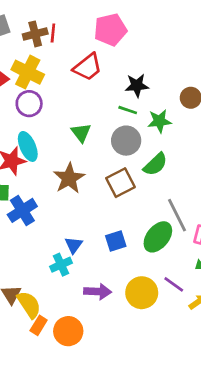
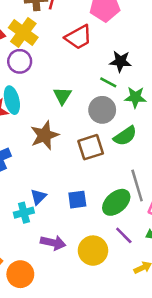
purple line: (174, 284) -> (124, 235), moved

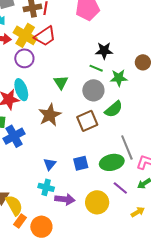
red trapezoid: (79, 37) -> (45, 36), moved
green ellipse: (116, 202) -> (112, 162), turned 35
cyan cross: (24, 213) -> (46, 187), moved, turned 35

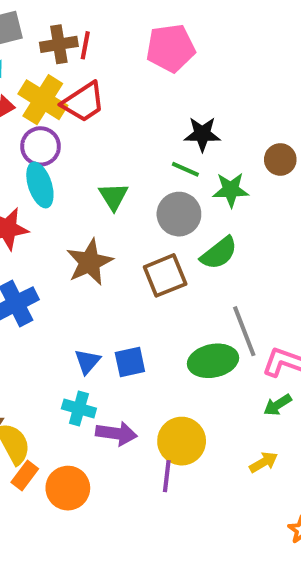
cyan ellipse: (21, 90) -> (40, 185), moved
blue square: (81, 163) -> (130, 362), moved
purple line: (120, 188) -> (167, 476), moved, turned 56

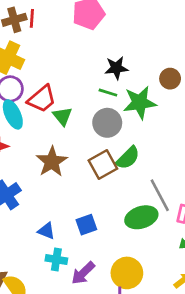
red trapezoid: (83, 102) -> (42, 99), moved
green star: (231, 190) -> (140, 103), size x1.4
green semicircle: (219, 253) -> (128, 158), moved
blue triangle: (87, 362) -> (46, 231), moved, turned -42
purple arrow: (116, 433) -> (83, 273), turned 135

